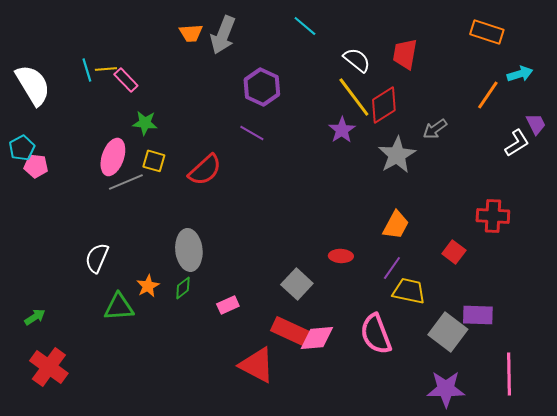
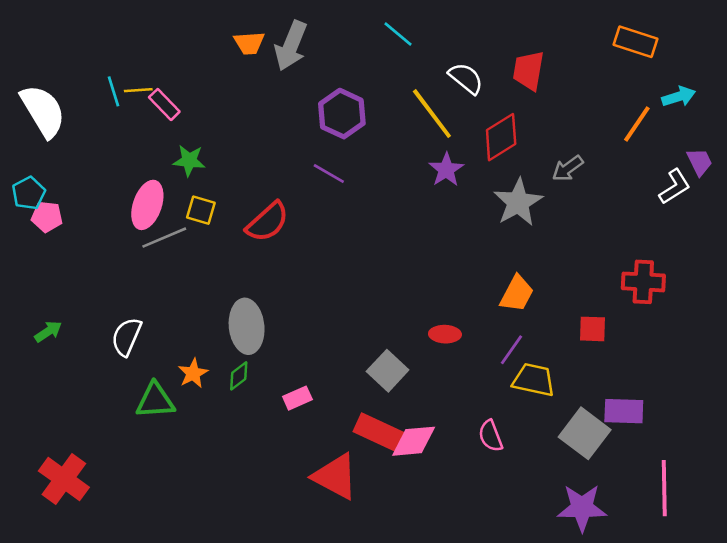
yellow line: (354, 97) -> (432, 114), moved
red square: (454, 252) -> (592, 329), turned -35
green arrow: (35, 317) -> (48, 332), moved
pink semicircle: (376, 334) -> (491, 436), size x0.6

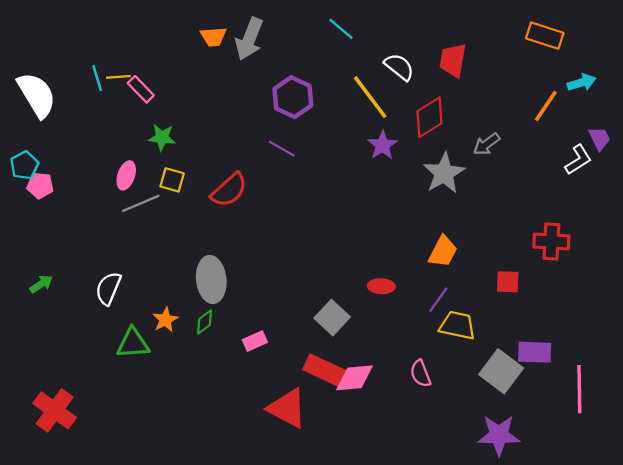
pink ellipse: (147, 205) -> (126, 175), size x0.7
pink line: (664, 488) -> (579, 389), moved

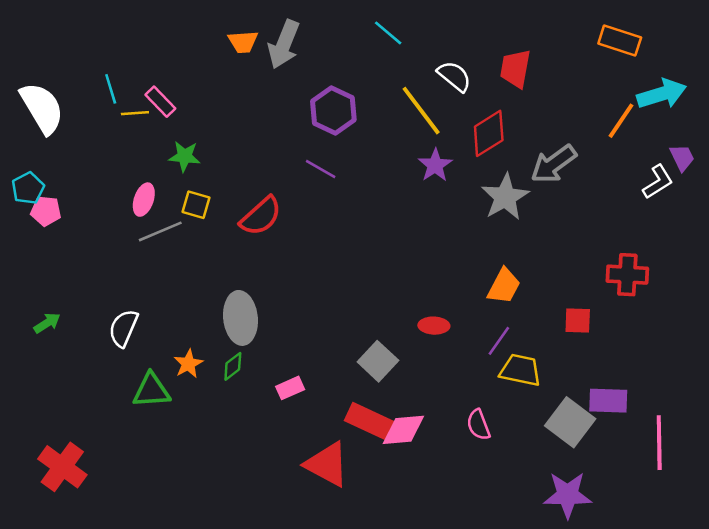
yellow line: (118, 77) -> (135, 113), moved
cyan arrow: (582, 83) -> (662, 94), size x1.5
gray arrow: (487, 144) -> (554, 164), size x1.5

